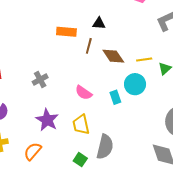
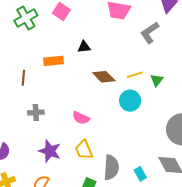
brown line: (89, 46) -> (23, 78), moved
gray cross: (40, 80) -> (36, 113), turned 35
cyan rectangle: (115, 97) -> (140, 174), moved

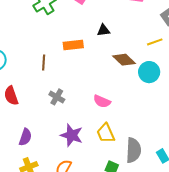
yellow line: (135, 75) -> (155, 42), moved
cyan circle: (130, 101) -> (149, 72), moved
gray cross: (36, 113) -> (57, 97), turned 35

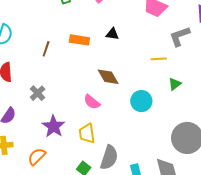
brown diamond: (124, 60) -> (108, 77), moved
cyan circle: (149, 72) -> (141, 101), moved
gray cross: (57, 97) -> (38, 93), moved

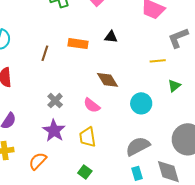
gray cross: (38, 93) -> (55, 101), moved
gray semicircle: (109, 157) -> (138, 146), moved, turned -135

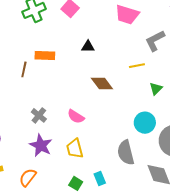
orange rectangle: (78, 44) -> (45, 55), moved
brown diamond: (107, 80) -> (102, 84), moved
cyan circle: (141, 103) -> (145, 123), moved
gray semicircle: (138, 146) -> (126, 153), turned -70
cyan rectangle: (137, 173) -> (100, 179), moved

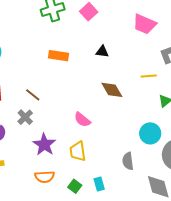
brown line: (24, 69) -> (33, 95), moved, turned -70
gray cross: (39, 115) -> (25, 117), moved
gray semicircle: (126, 153) -> (128, 161), size x0.7
orange semicircle: (28, 177) -> (45, 177), moved, turned -138

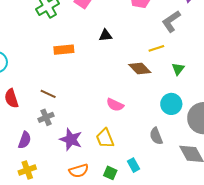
brown diamond: (112, 90) -> (140, 69), moved
gray cross: (25, 117) -> (46, 117), turned 35
pink semicircle: (82, 120) -> (115, 105), moved

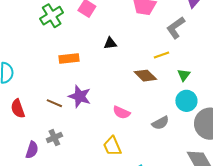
cyan circle: (171, 104) -> (186, 101), moved
gray cross: (46, 117) -> (54, 138), moved
gray semicircle: (156, 136) -> (160, 123), moved, turned -96
purple star: (71, 139) -> (80, 96), moved

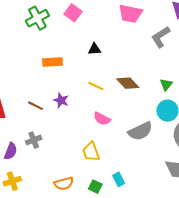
yellow line: (162, 55) -> (96, 86), moved, turned 42
purple star: (80, 96) -> (61, 100), size x0.7
gray semicircle: (160, 123) -> (140, 131), size x1.4

